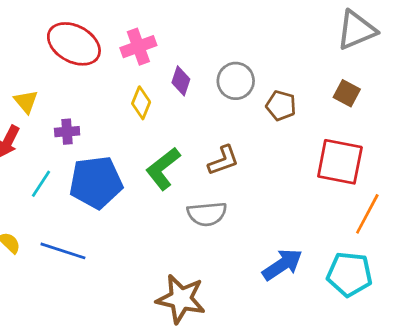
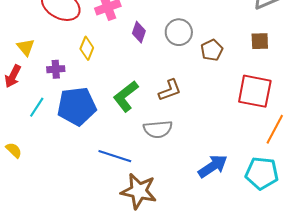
brown square: (347, 93) -> (260, 41), turned -30
yellow diamond: (141, 103) -> (87, 48), moved
brown pentagon: (281, 106) -> (212, 50), turned 30
blue line: (63, 251) -> (115, 156), moved

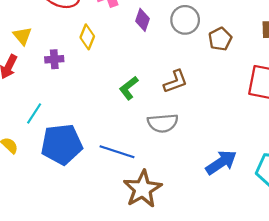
green L-shape: (126, 96) -> (129, 88), size x0.7
blue pentagon: (77, 106) -> (62, 144), moved
cyan line: (37, 107) -> (34, 113), moved
brown star: (139, 191) -> (143, 189), turned 30

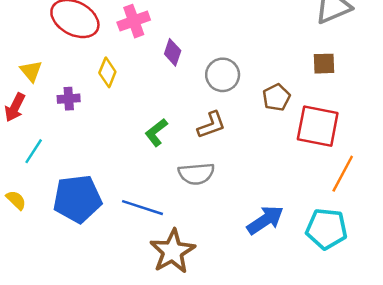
gray circle: (185, 20) -> (223, 75), moved
brown pentagon: (220, 39) -> (276, 97), moved
cyan line: (34, 113) -> (34, 151), moved

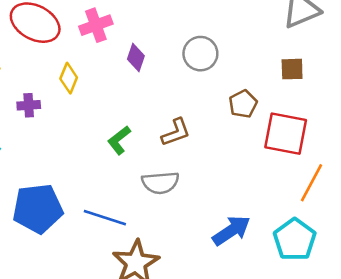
gray circle: (223, 75) -> (200, 54), moved
cyan pentagon: (326, 229) -> (295, 240), turned 30

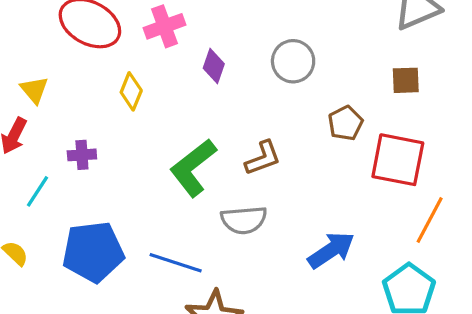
purple cross: (29, 105) -> (82, 155), moved
green L-shape: (119, 140) -> (193, 168), size x1.6
blue arrow: (231, 230) -> (331, 250), moved

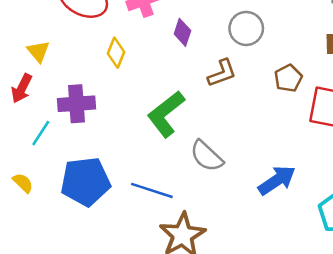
purple cross: (82, 155) -> (77, 104), size x1.6
brown L-shape: (263, 158) -> (222, 73), moved
gray semicircle: (244, 220) -> (207, 156), turned 48

